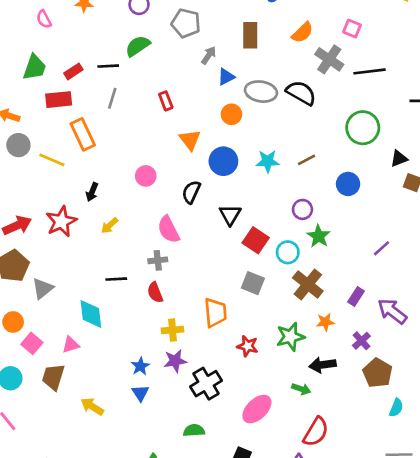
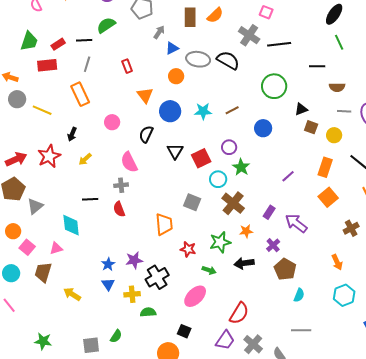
orange semicircle: (302, 33) -> (215, 15), moved
orange rectangle: (83, 134) -> (80, 94), moved
red square: (256, 240) -> (201, 158), moved, turned 30
yellow cross: (173, 330) -> (132, 294), moved
green arrow: (301, 389) -> (209, 270), moved

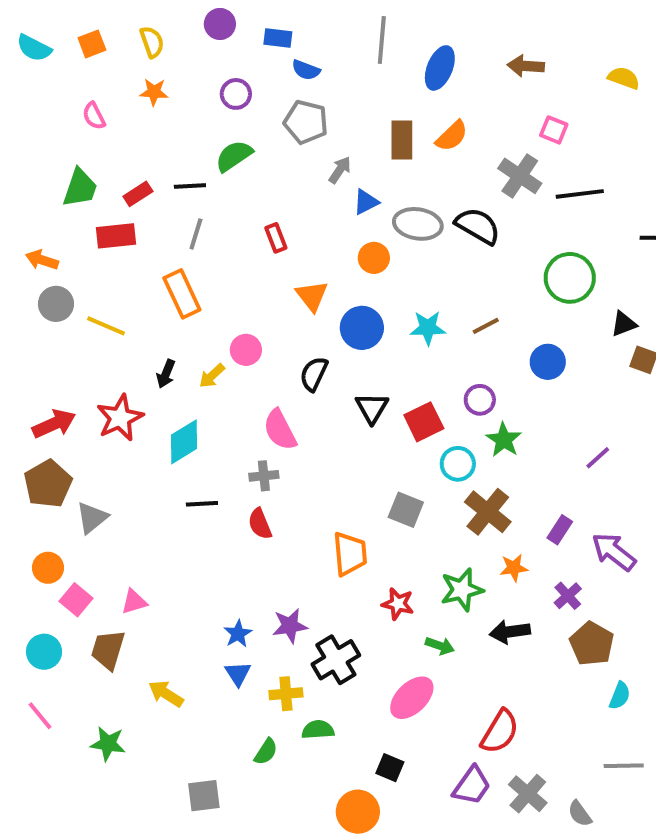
yellow arrow: (85, 159) -> (212, 376), moved
cyan diamond: (71, 225) -> (184, 442), moved, turned 65
green semicircle: (116, 336) -> (266, 752), moved
green star: (43, 341) -> (108, 744), moved

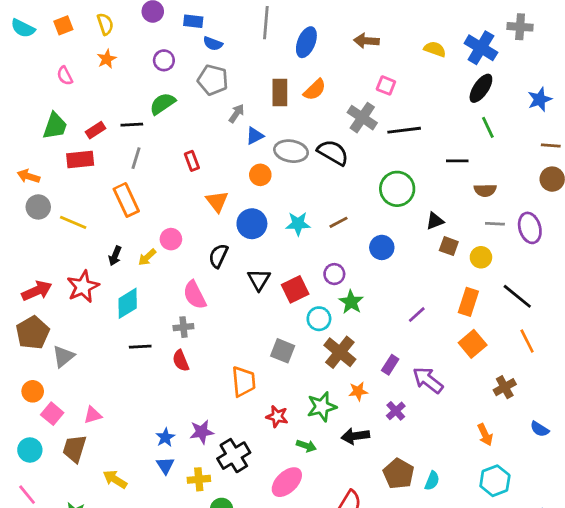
orange star: (154, 92) -> (107, 59), turned -30
brown pentagon: (592, 644) -> (399, 474), moved

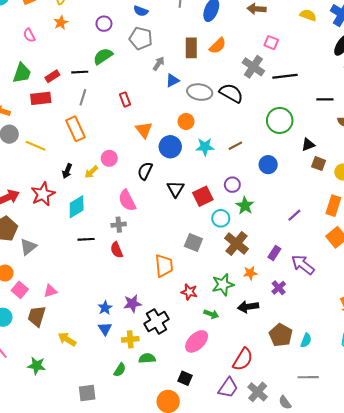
orange circle: (260, 175) -> (186, 121), moved

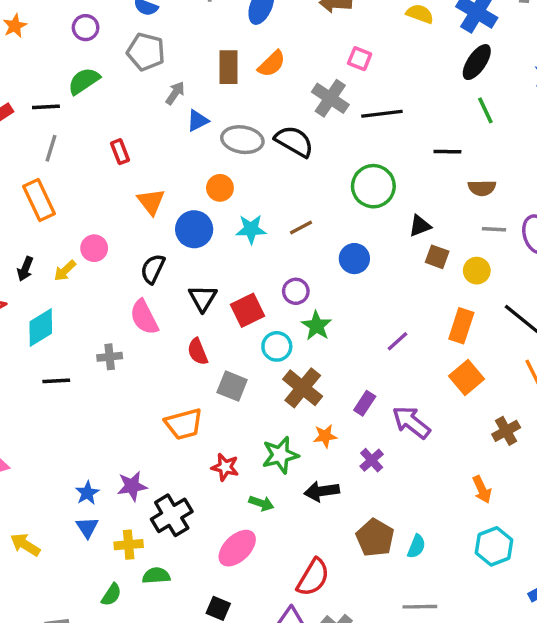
pink semicircle: (127, 200) -> (144, 317), moved
red semicircle: (117, 250) -> (198, 352), moved
orange trapezoid: (164, 266) -> (184, 424), turned 80

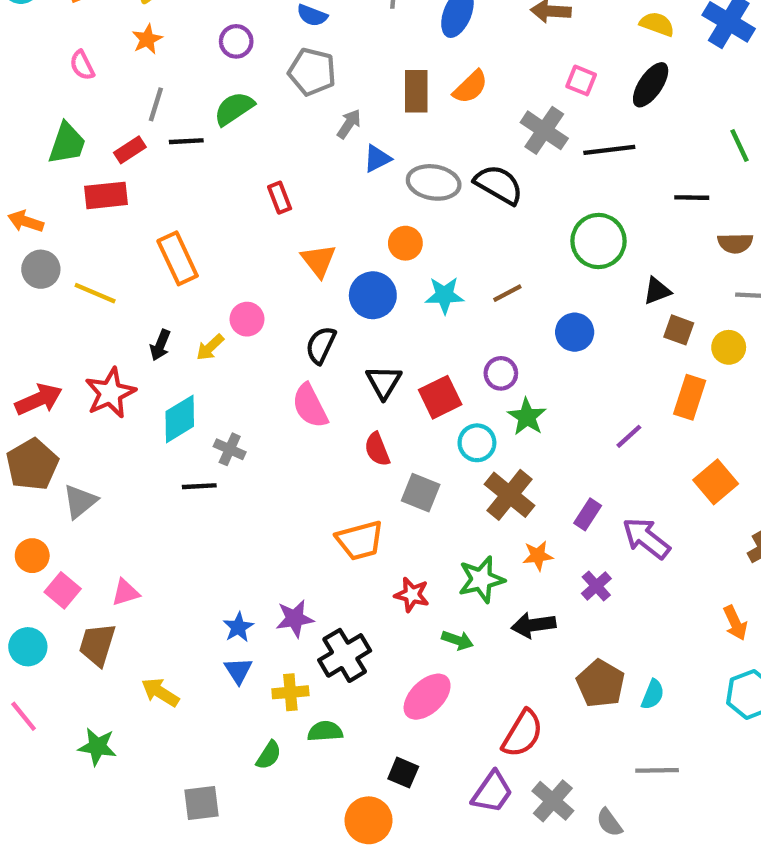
black ellipse: (477, 62) -> (651, 85), moved
gray line: (51, 148) -> (156, 104), moved
orange rectangle: (461, 326) -> (690, 397), moved
gray cross: (110, 357) -> (230, 449), moved, turned 30

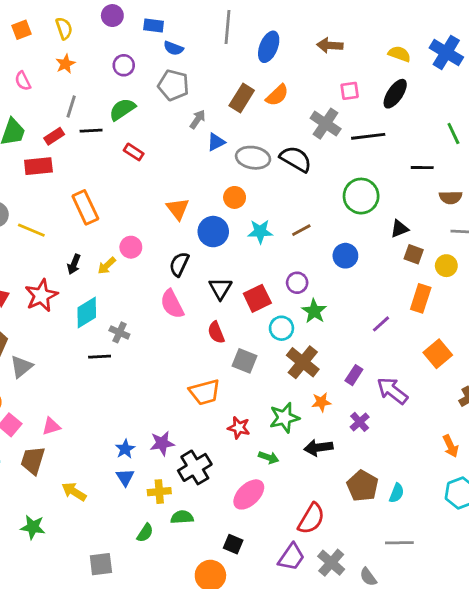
pink square: (581, 80) -> (350, 91), turned -30
brown rectangle: (416, 91) -> (242, 98), turned 32
red rectangle: (280, 198) -> (134, 152), moved, turned -36

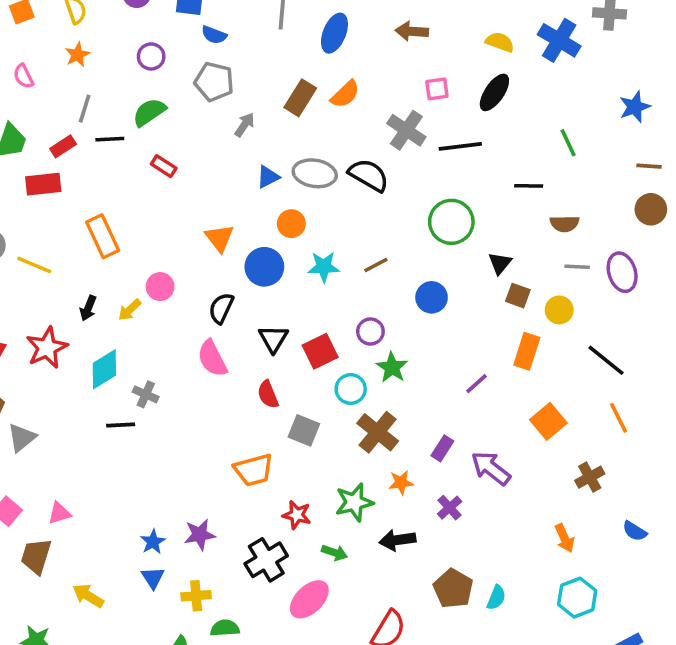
blue triangle: (216, 142) -> (268, 177), moved
black triangle: (399, 229) -> (500, 263), turned -30
black cross: (195, 467) -> (266, 560), moved

